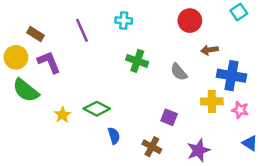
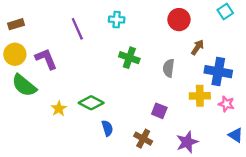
brown rectangle: (36, 34) -> (16, 24), moved, turned -49
brown arrow: (209, 50) -> (197, 47), turned 133
gray semicircle: (179, 72) -> (169, 68), turned 48

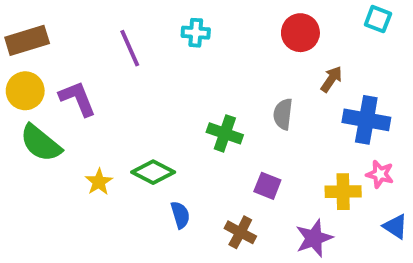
cyan square: (225, 11) -> (378, 19), turned -35
brown rectangle: (16, 24) -> (27, 40), size x1.5
green cross: (129, 58) -> (225, 133), moved
yellow cross: (200, 96) -> (343, 192), moved

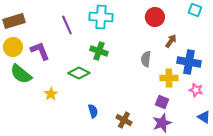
cyan cross: (196, 33) -> (101, 17), size x1.6
green cross: (225, 133) -> (99, 51), moved
green diamond: (153, 172) -> (79, 73), moved
purple square: (267, 186) -> (162, 102), moved
yellow cross: (343, 192) -> (169, 78), moved

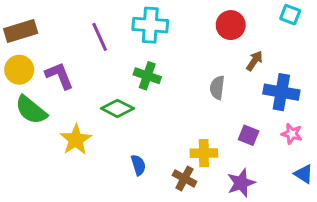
yellow cross: (169, 78) -> (204, 153), moved
yellow star: (51, 94) -> (76, 140), size x1.5
purple square: (162, 102) -> (249, 135), moved

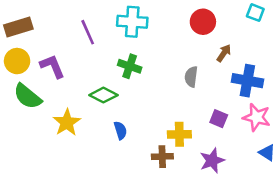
pink star: (292, 134) -> (257, 117), size x1.5
blue semicircle: (138, 165) -> (120, 130), moved
brown cross: (184, 178) -> (162, 157), turned -30

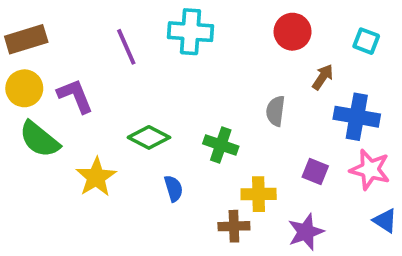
cyan square: (255, 13) -> (366, 41), moved
green cross: (130, 66) -> (221, 145), moved

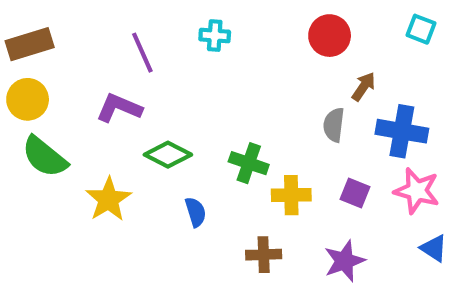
cyan cross: (191, 32) -> (215, 36), size x0.6
cyan square: (366, 41) -> (421, 29), moved
purple L-shape: (75, 96) -> (119, 108), moved, turned -45
gray semicircle: (276, 111) -> (334, 125), moved
yellow cross: (259, 194) -> (291, 195), moved

